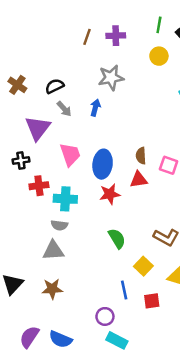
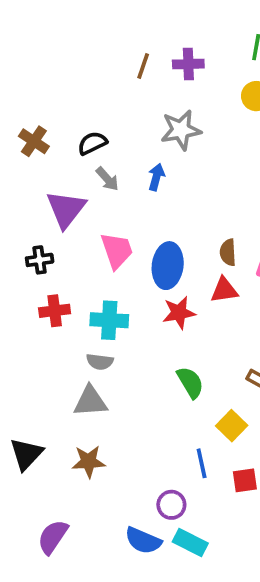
red cross: (39, 186) -> (55, 311), moved
blue semicircle: (61, 339) -> (143, 541), moved

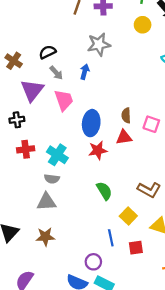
brown cross: (34, 141) -> (14, 61), moved
pink trapezoid: (117, 251) -> (64, 100), moved
cyan cross: (109, 320) -> (57, 155), turned 30

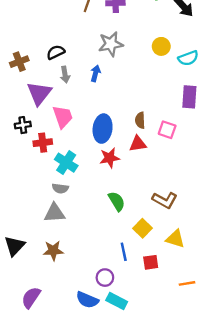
yellow circle: (143, 25) -> (161, 46), moved
brown cross: (14, 61) -> (19, 62), turned 35
gray arrow: (56, 73) -> (65, 75), turned 32
pink trapezoid: (64, 100) -> (63, 117), moved
red cross: (26, 149) -> (43, 143), moved

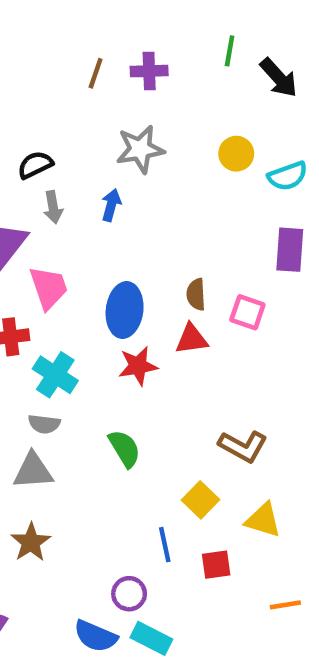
green semicircle: (117, 201) -> (125, 449), moved
brown star: (53, 251) -> (31, 542), turned -30

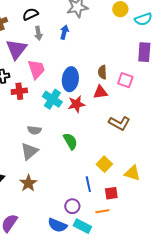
cyan cross: (55, 375) -> (52, 99), moved
brown L-shape: (243, 446) -> (119, 123), moved
gray triangle: (33, 471) -> (29, 151), turned -36
orange line: (285, 605) -> (102, 211), moved

